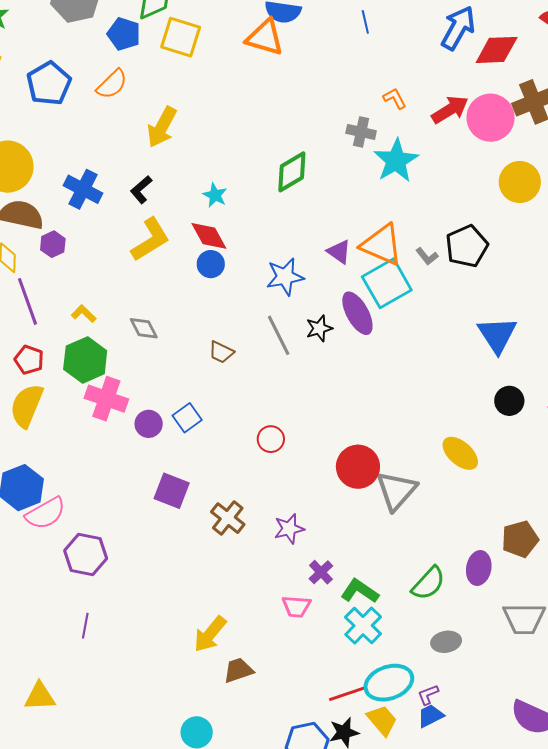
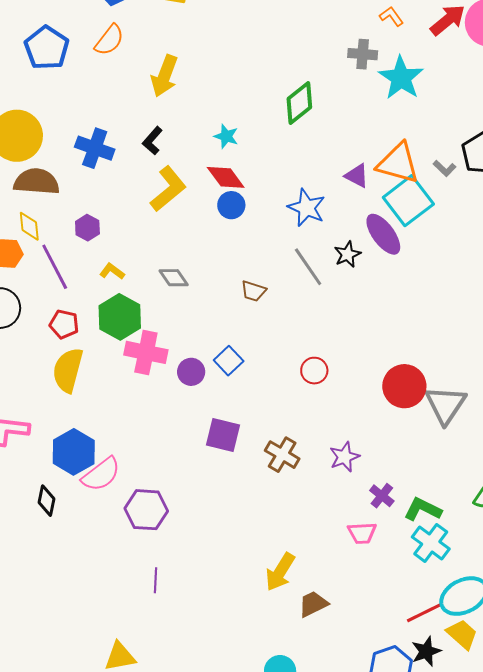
purple hexagon: (53, 244) -> (87, 228), moved
blue star: (285, 277) -> (307, 208), turned -30

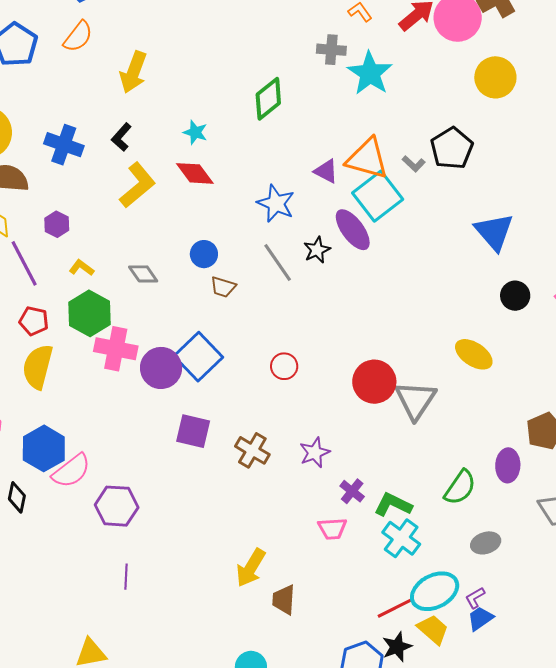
blue circle: (231, 205) -> (204, 254), moved
blue square: (229, 361) -> (198, 357), size x1.6
purple circle: (191, 372) -> (161, 368), size x1.5
brown trapezoid: (313, 604) -> (284, 600), turned -60

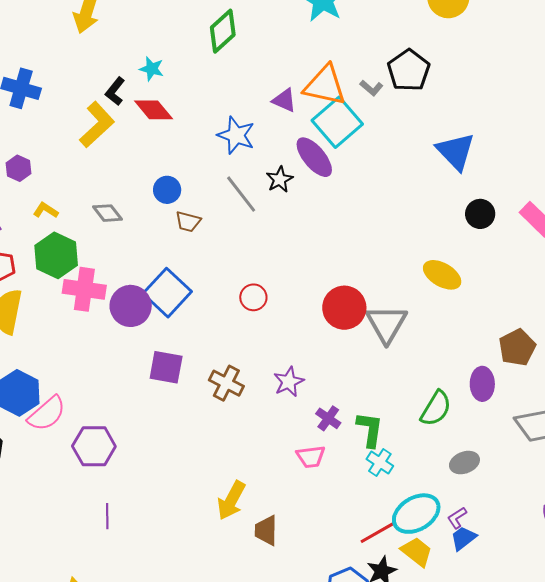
black L-shape: (121, 137) -> (115, 91), moved
green L-shape: (393, 505) -> (370, 429), turned 75
cyan cross: (401, 538) -> (380, 463), size x0.7

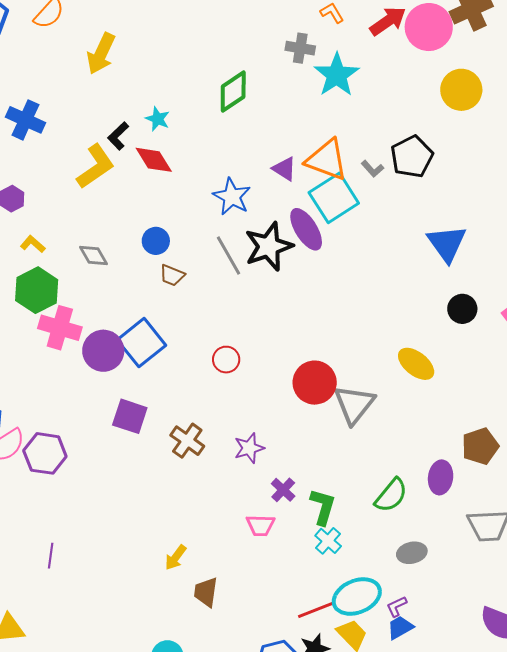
black star: (280, 179) -> (269, 246), size x1.8
purple hexagon: (94, 446) -> (45, 453), moved
yellow arrow: (231, 500) -> (176, 557), size x0.7

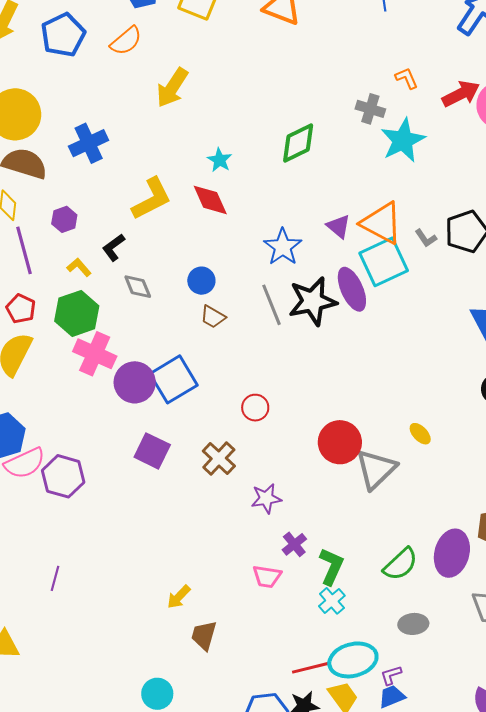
blue cross: (26, 120) -> (89, 143), turned 33
black L-shape: (118, 136) -> (114, 247), moved
yellow ellipse: (416, 364) -> (420, 434), moved, size x0.6
brown cross: (187, 441) -> (219, 458), moved
purple ellipse: (441, 477) -> (452, 553), size x1.4

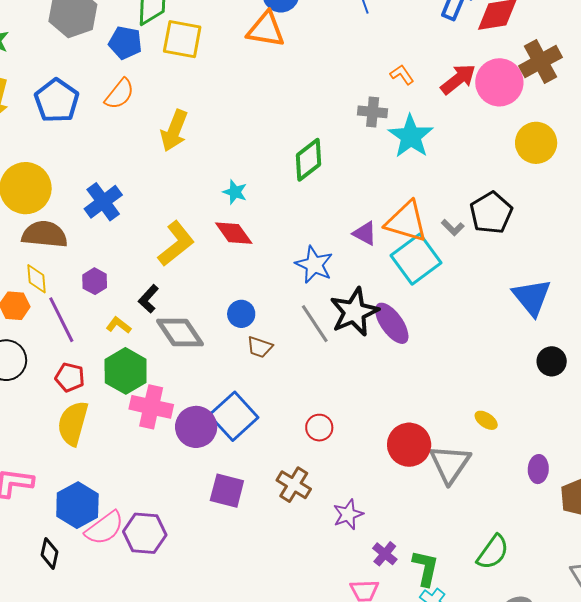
gray diamond: (138, 287) -> (180, 333), size x1.6
purple ellipse: (352, 289) -> (392, 323), moved
purple ellipse: (452, 553) -> (538, 469), moved, size x0.6

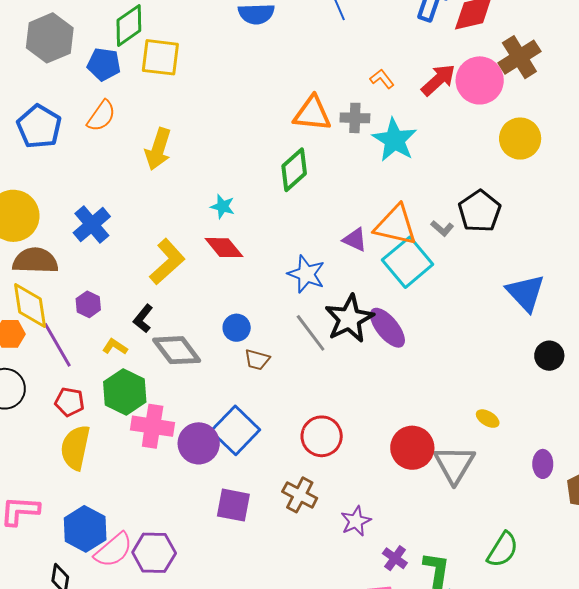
orange triangle: (266, 29) -> (312, 113), moved
yellow diamond: (36, 279) -> (30, 306), size x1.6
red circle: (319, 428) -> (322, 436), size x1.5

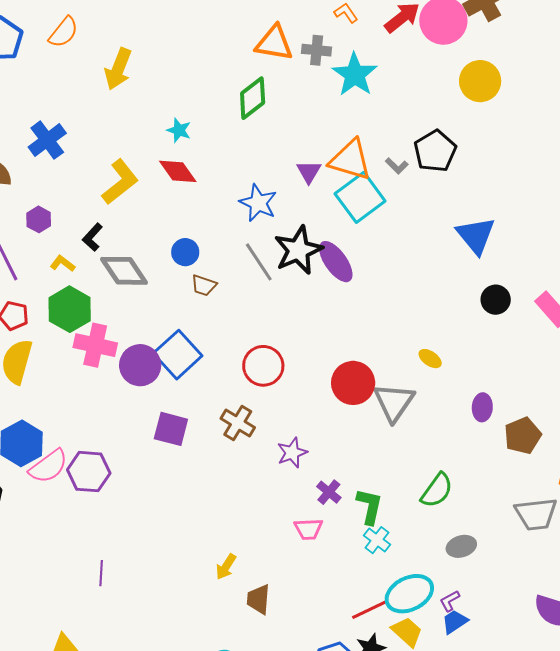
purple triangle: (355, 240) -> (309, 172), turned 32

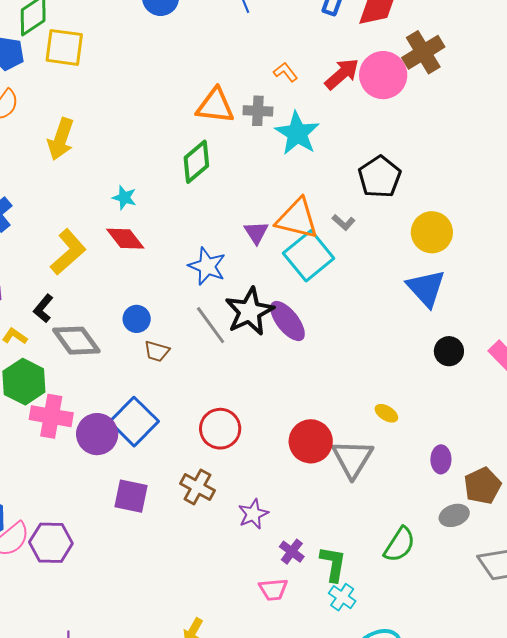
yellow circle: (480, 81) -> (432, 232), moved
black pentagon: (435, 151) -> (380, 177), moved
gray ellipse: (461, 546) -> (454, 515), moved

